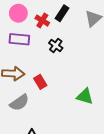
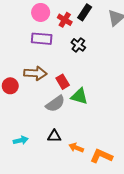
green triangle: (85, 96) -> (79, 96), moved
gray semicircle: (19, 103) -> (55, 104), moved

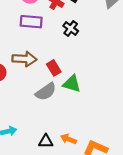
black triangle: (54, 136) -> (46, 141), moved

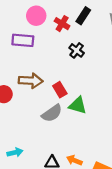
purple rectangle: (31, 22) -> (23, 40), moved

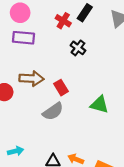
pink circle: (36, 16) -> (20, 13), moved
green triangle: (78, 105) -> (99, 105), moved

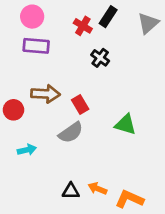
cyan arrow: (16, 151) -> (27, 150), moved

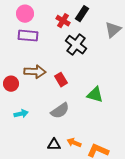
gray triangle: (148, 23) -> (113, 30), moved
black cross: (100, 58) -> (76, 45), size x1.5
gray semicircle: (71, 132) -> (60, 111), moved

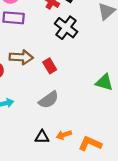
green triangle: (95, 95) -> (104, 82), moved
orange arrow: (74, 143) -> (64, 135), turned -40

